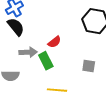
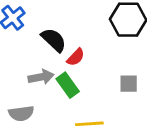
black semicircle: (16, 27) -> (54, 40), moved

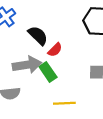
gray arrow: (41, 77) -> (27, 65), size x1.4

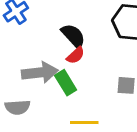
black semicircle: (38, 36) -> (73, 36), moved

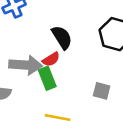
red semicircle: (76, 55) -> (51, 59), moved

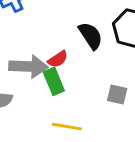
black semicircle: (62, 37) -> (91, 36), moved

